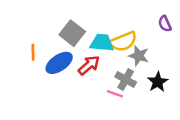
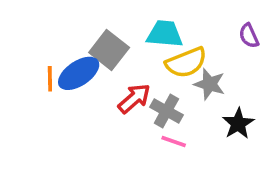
cyan trapezoid: (102, 43) -> (165, 34), moved
blue ellipse: (59, 63) -> (79, 73), moved
gray cross: (126, 80) -> (166, 111), moved

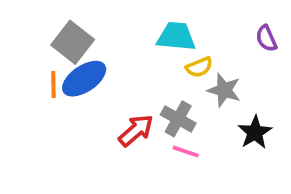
gray square: (109, 50) -> (73, 42), moved
yellow semicircle: (186, 63) -> (199, 67), size x0.6
red arrow: (134, 98) -> (136, 130), moved

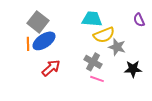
yellow semicircle: (199, 67) -> (104, 35), size x1.5
red arrow: (136, 130) -> (51, 68), moved
black star: (255, 132) -> (133, 69), turned 30

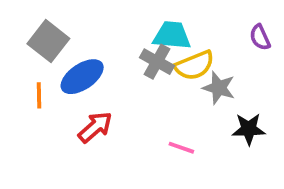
gray square: (38, 22) -> (48, 41), moved
orange line: (28, 44) -> (39, 95), moved
gray cross: (93, 62) -> (157, 62), moved

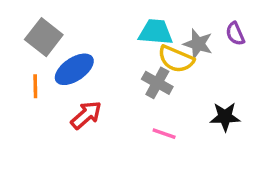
gray cross: (157, 62) -> (157, 83), moved
yellow semicircle: (194, 65) -> (176, 59), turned 45
gray star: (219, 88) -> (198, 44), moved

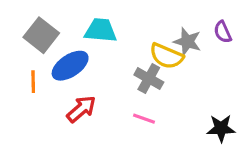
cyan trapezoid: (156, 32) -> (101, 30), moved
black star: (225, 117) -> (221, 128), moved
pink line: (164, 134) -> (144, 119), moved

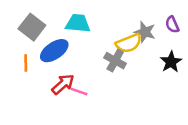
yellow semicircle: (166, 56) -> (129, 43), turned -45
pink line: (144, 119) -> (79, 92), moved
black star: (221, 128) -> (171, 62), moved, turned -30

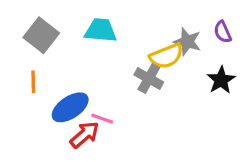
blue ellipse: (54, 51) -> (70, 107), moved
red arrow: (63, 84) -> (85, 135), moved

